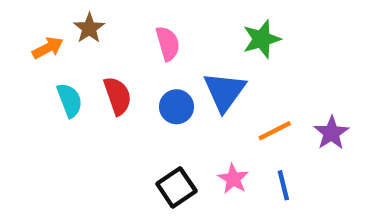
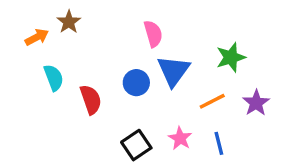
green star: (262, 39) -> (231, 57), moved
pink semicircle: (168, 43) -> (153, 34), moved
red semicircle: (118, 96) -> (91, 100), moved

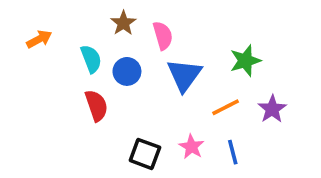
brown star: (69, 22) -> (123, 23), moved
cyan semicircle: (54, 78) -> (91, 59), moved
blue circle: (136, 83) -> (127, 71), moved
black square: (136, 145) -> (145, 154), turned -36

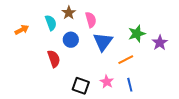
orange arrow: (39, 39) -> (22, 30), moved
cyan semicircle: (91, 59) -> (51, 23), moved
purple star: (272, 109) -> (160, 43), moved

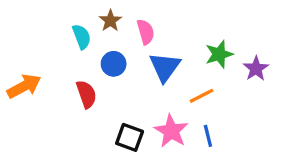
orange arrow: (22, 30) -> (24, 86), moved, size x1.5
pink star: (107, 82) -> (171, 131), size x1.5

